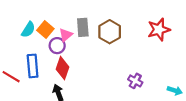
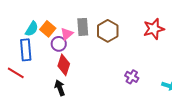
blue rectangle: (33, 66) -> (26, 50), moved

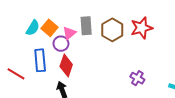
red star: (154, 29) -> (142, 28), moved
blue rectangle: (26, 50) -> (40, 60), moved

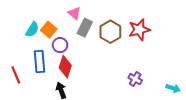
gray rectangle: (86, 26) -> (85, 28), turned 30
pink triangle: (69, 33) -> (74, 13), moved, turned -40
red line: (16, 74) -> (16, 75), turned 36

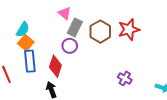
orange square: (49, 30) -> (26, 43), moved
purple circle: (60, 45) -> (70, 46), moved

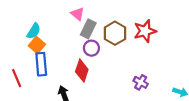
purple circle: (70, 46) -> (91, 48), moved
red diamond: (55, 66) -> (82, 71), moved

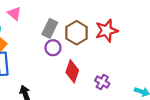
pink triangle: (78, 14) -> (14, 13), moved
red diamond: (82, 71) -> (72, 71), moved

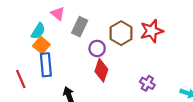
gray rectangle: (50, 28) -> (80, 27), moved
red diamond: (72, 71) -> (101, 70), moved

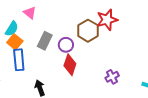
gray rectangle: (80, 27) -> (45, 41), moved
red star: (152, 31) -> (107, 20), moved
purple cross: (147, 83) -> (112, 77), turned 32

